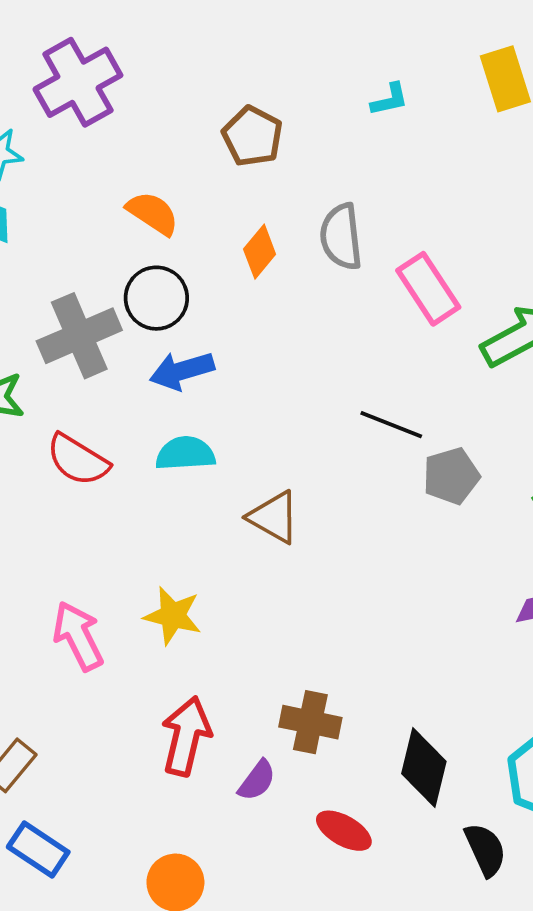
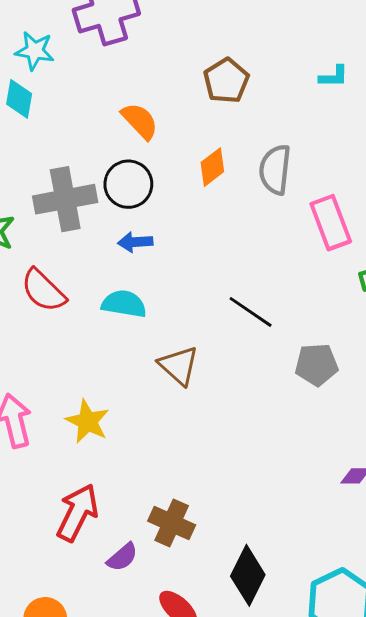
blue arrow: (182, 371) -> (135, 242), size x0.7
black line: (391, 425) -> (251, 312), moved

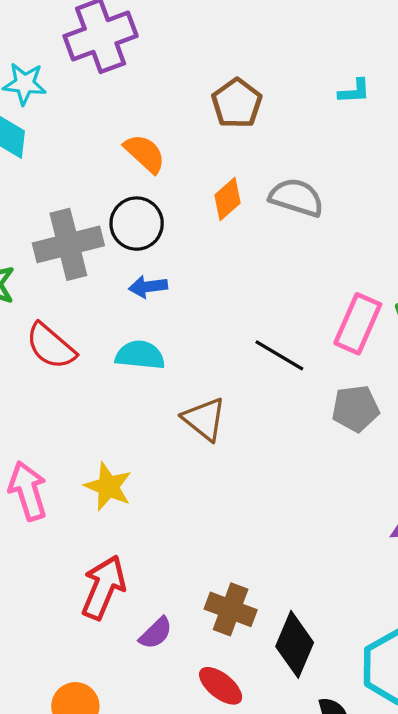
gray semicircle: (275, 170) -> (296, 197), turned 105
pink rectangle: (331, 223) -> (358, 324), moved, turned 48
brown cross: (172, 523) -> (231, 609), moved

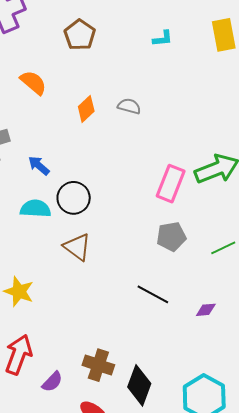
brown pentagon: (237, 103) -> (80, 35), moved
gray semicircle: (296, 197) -> (129, 106), size x0.7
black circle: (137, 224) -> (74, 198), moved
blue arrow: (148, 287) -> (39, 166), turned 50
black line: (279, 355) -> (153, 294), moved

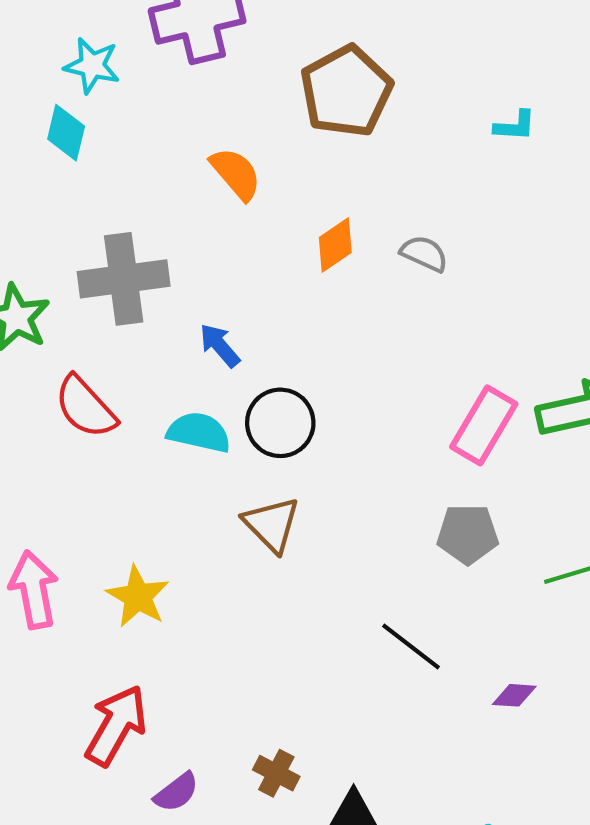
brown pentagon: (80, 35) -> (346, 91), size x1.4
brown cross: (98, 365) -> (276, 773), size x0.7

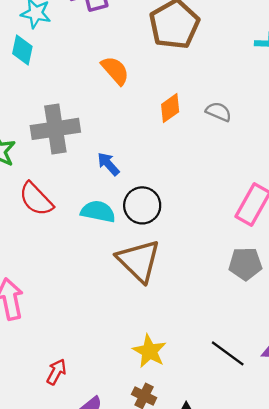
brown triangle: (272, 524) -> (139, 261), size x1.4
yellow star: (138, 597) -> (149, 351), moved
black line: (411, 647) -> (228, 353), moved
red arrow: (116, 725) -> (56, 372), size x0.6

